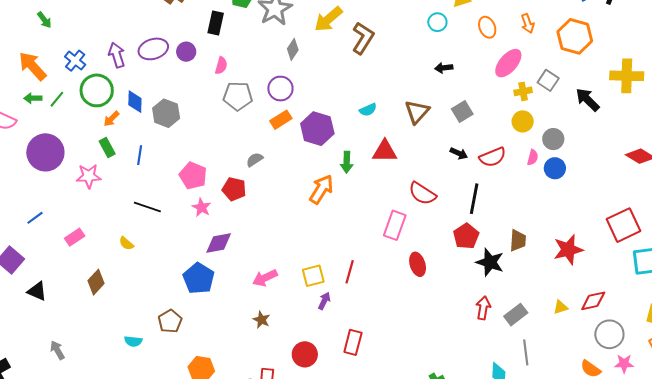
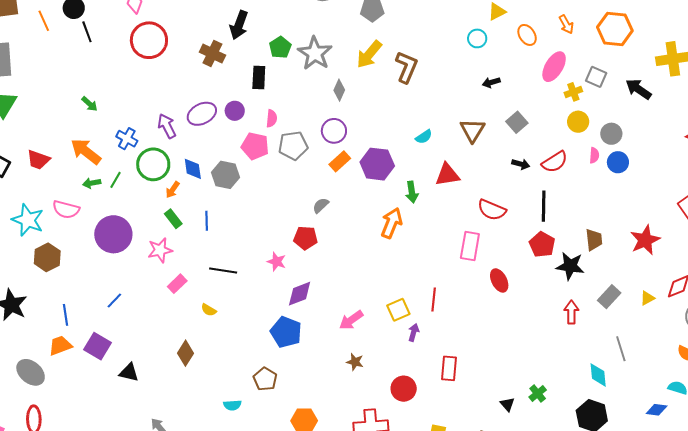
pink pentagon: (193, 176) -> (255, 146), moved
pink rectangle: (75, 237) -> (177, 284), moved
gray rectangle: (516, 315) -> (609, 297), moved

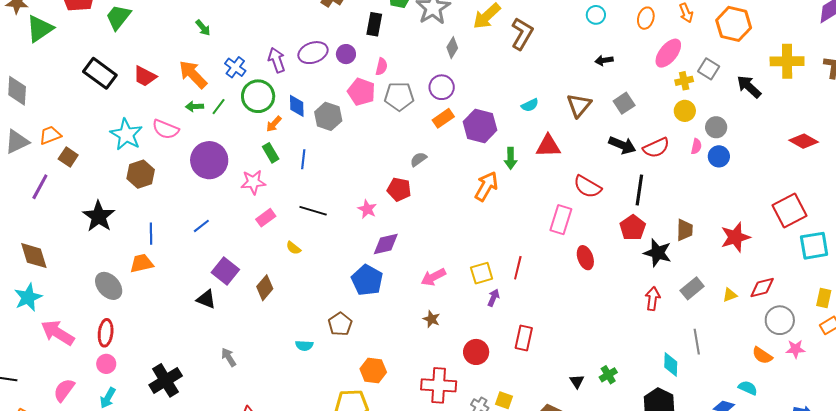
orange ellipse: (527, 35) -> (646, 18), turned 40
black arrow: (521, 164) -> (622, 145), size x1.5
purple square: (97, 346) -> (225, 271), moved

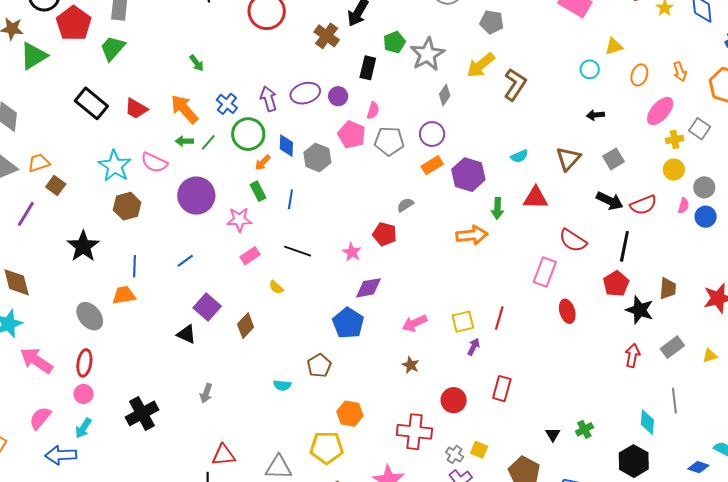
orange arrow: (486, 186) -> (472, 235), turned 52
gray arrow: (229, 357) -> (206, 393), turned -132

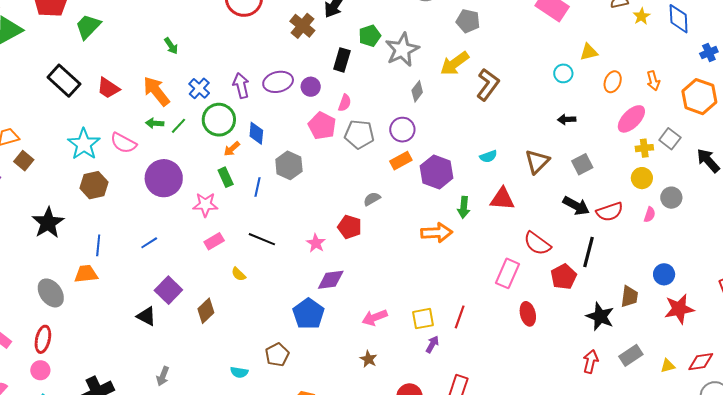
gray hexagon: (317, 158) -> (289, 165), moved
blue circle: (706, 217) -> (664, 274), moved
red pentagon: (616, 284) -> (564, 277), moved

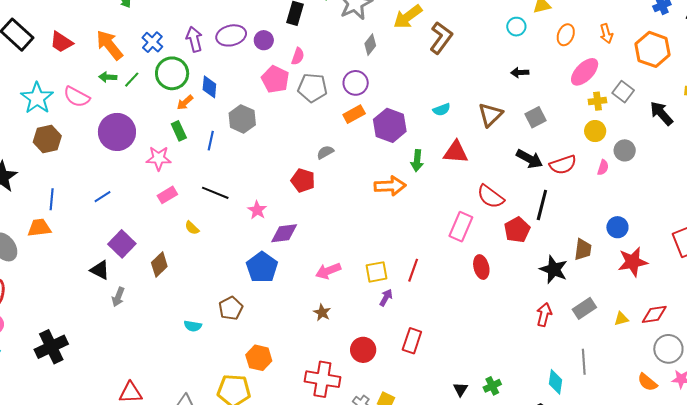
pink star: (316, 243) -> (257, 210), moved
gray arrow: (163, 376) -> (118, 297), moved

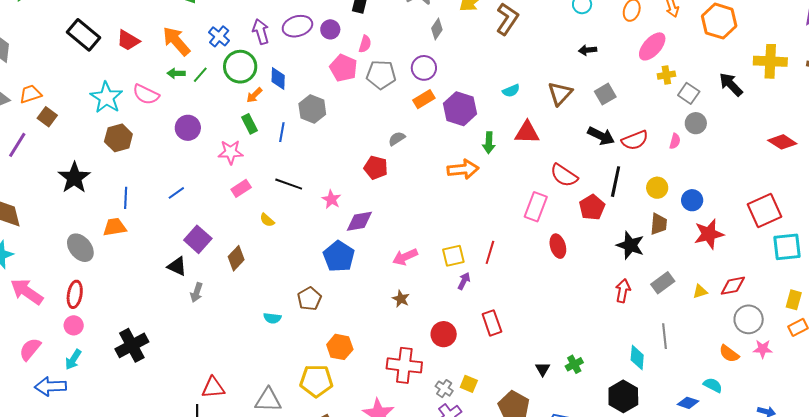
gray square: (623, 92) -> (689, 93), moved
yellow circle: (595, 131) -> (657, 188), moved
purple circle: (117, 132) -> (188, 128), size x0.7
red rectangle: (412, 341) -> (492, 323), turned -35

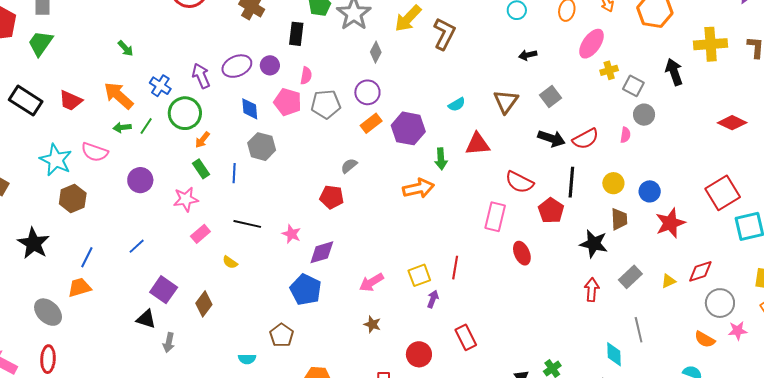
blue diamond: (278, 78) -> (250, 109), moved
black arrow: (731, 84) -> (674, 72), turned 32
blue line: (126, 198) -> (87, 257), turned 30

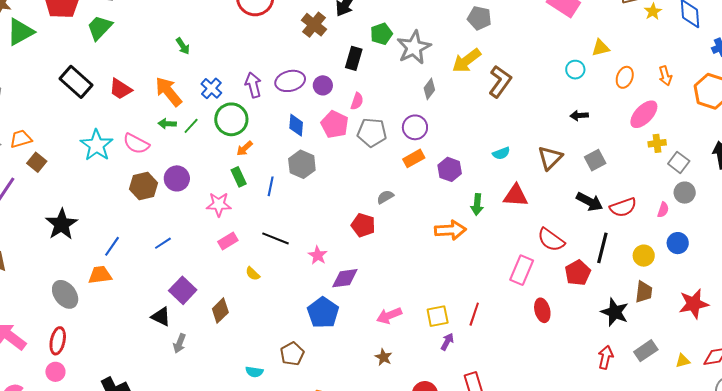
purple hexagon: (408, 128) -> (450, 169), size x0.7
blue circle: (650, 191) -> (678, 243), moved
brown hexagon: (73, 199) -> (144, 186), moved

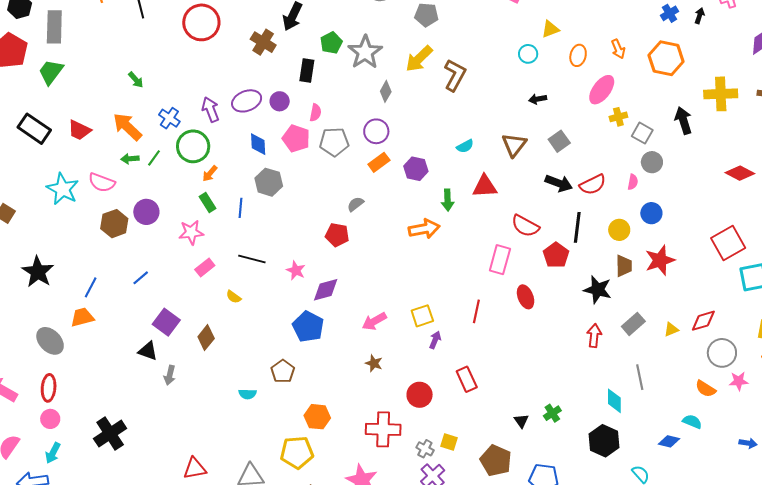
red star: (694, 304) -> (660, 260), moved
red line: (474, 314) -> (476, 311), moved

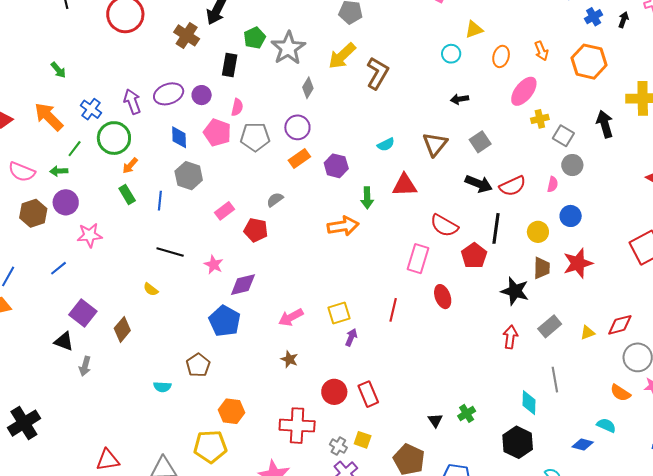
green arrow: (130, 159) -> (59, 171), moved
pink star: (191, 232) -> (90, 235), moved
pink rectangle: (205, 268) -> (225, 211), moved
red rectangle: (467, 379) -> (368, 394), moved

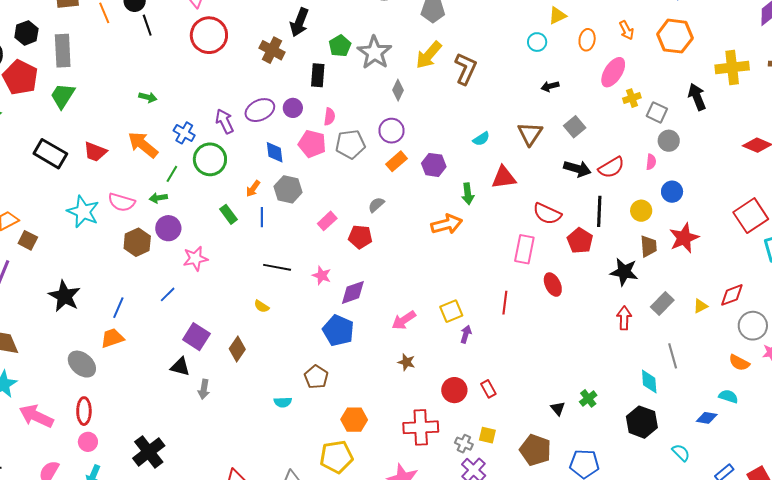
green arrow: (58, 70) -> (148, 97), turned -30
orange arrow: (130, 166) -> (253, 189), moved
red rectangle: (368, 394) -> (488, 389), size x0.7

